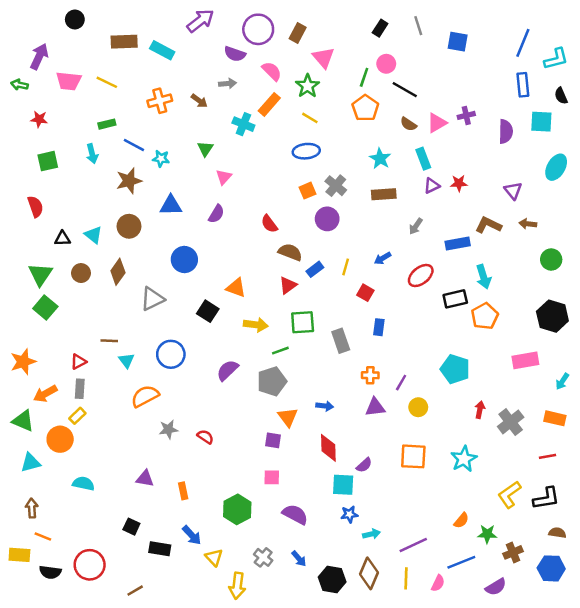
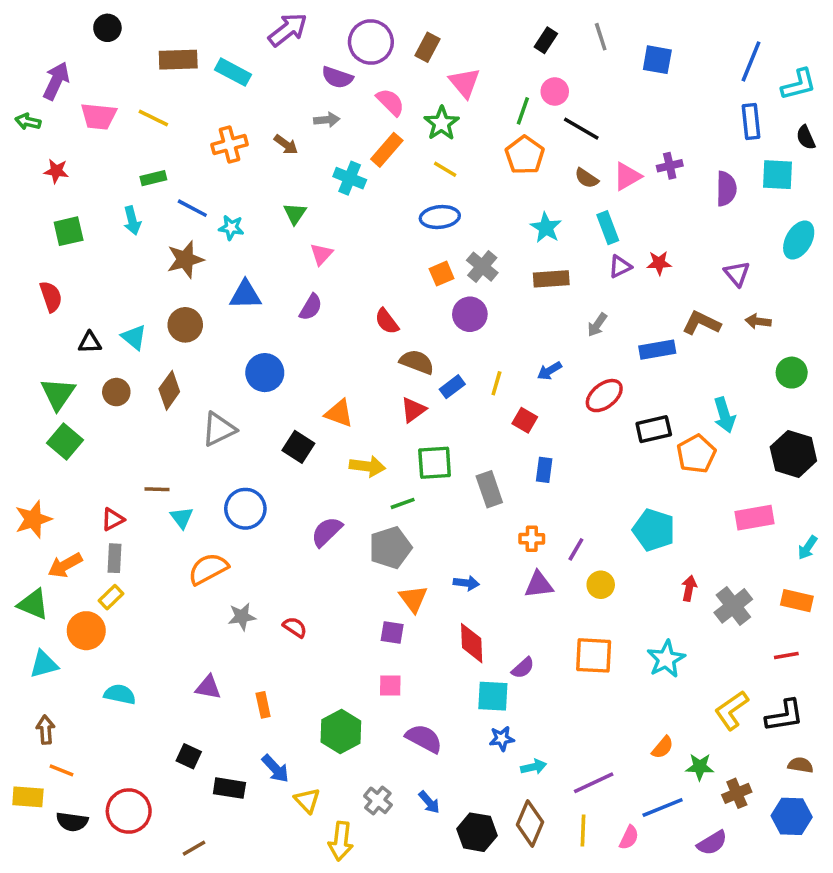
cyan arrow: (483, 277) -> (724, 415), moved

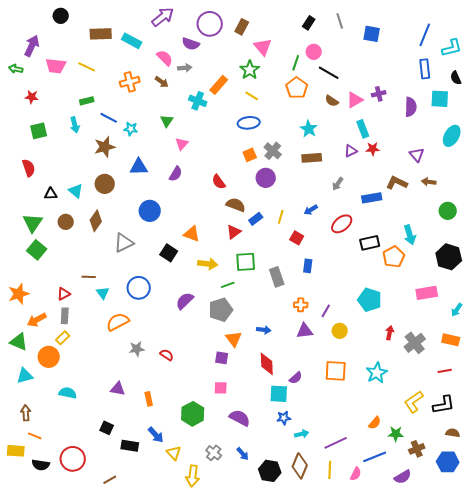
pink semicircle: (390, 102) -> (165, 58), moved
cyan rectangle: (608, 228) -> (363, 129), moved

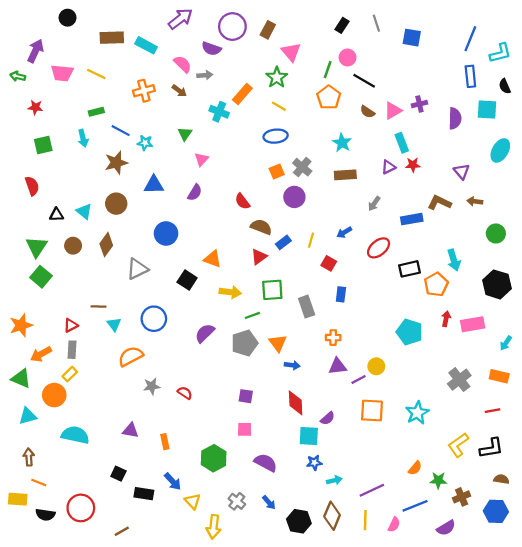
purple line: (326, 311) -> (359, 380), moved, turned 32
red arrow: (390, 333) -> (446, 319), moved
orange triangle: (234, 339) -> (278, 343), moved
cyan semicircle: (68, 393) -> (75, 435), size x1.4

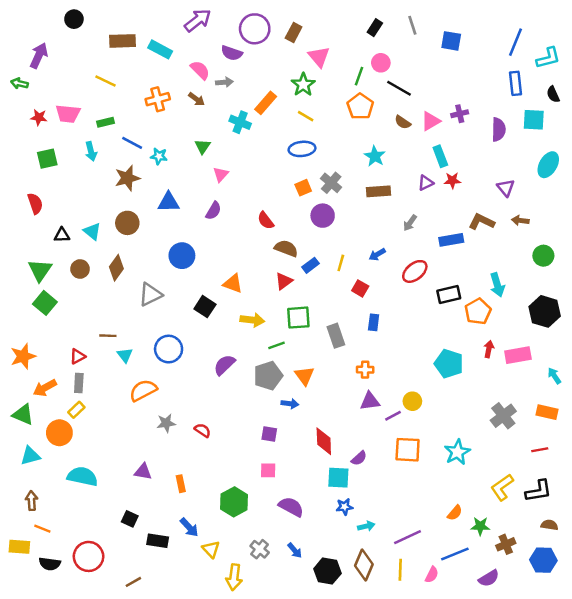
pink trapezoid: (62, 73) -> (68, 114), moved
cyan arrow: (506, 343) -> (554, 376), turned 112
blue arrow: (292, 365) -> (290, 404), moved

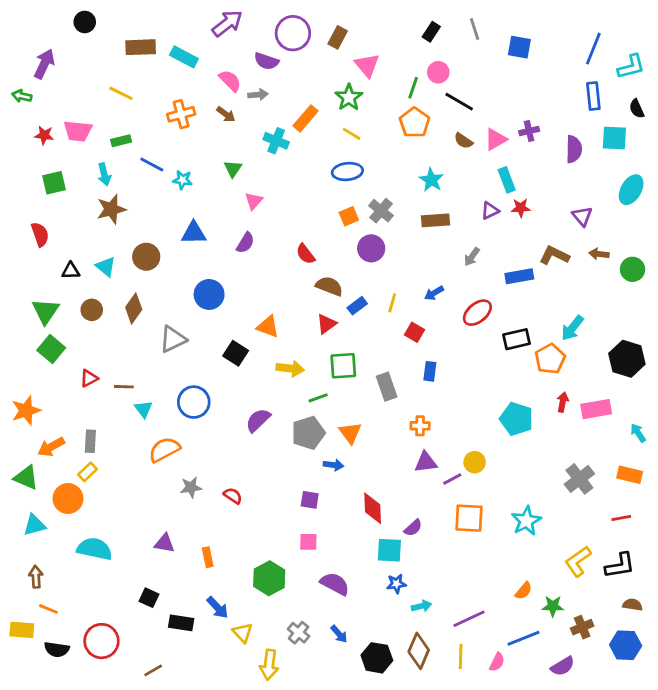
brown star: (127, 178) -> (111, 209), moved
green circle: (543, 256) -> (633, 269), moved
cyan arrow: (497, 285) -> (572, 328), turned 55
red triangle: (78, 356) -> (89, 378), moved

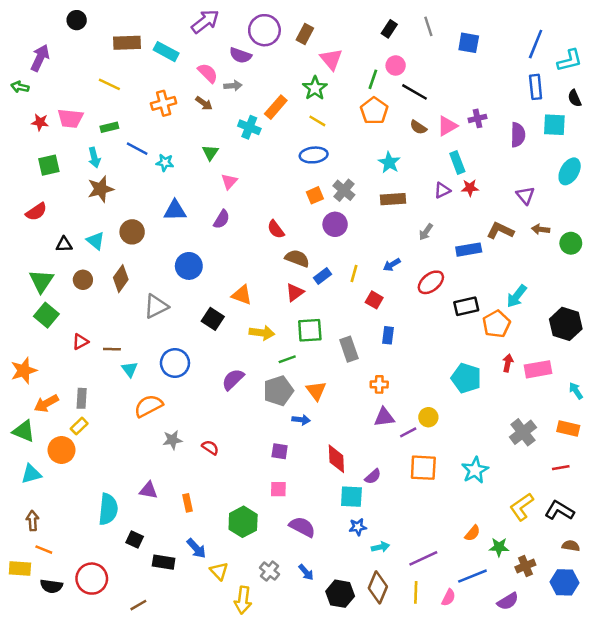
red semicircle: (40, 234) -> (36, 212), turned 75
cyan semicircle: (95, 549) -> (108, 509), moved, turned 84
black L-shape: (620, 566) -> (559, 511), turned -140

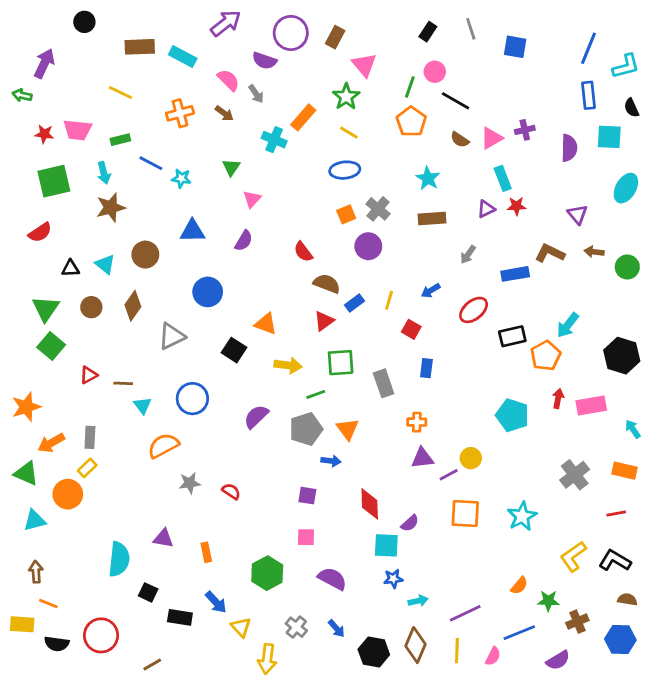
gray arrow: (233, 86) -> (256, 94), turned 60
green square: (49, 165) -> (54, 181), size x1.4

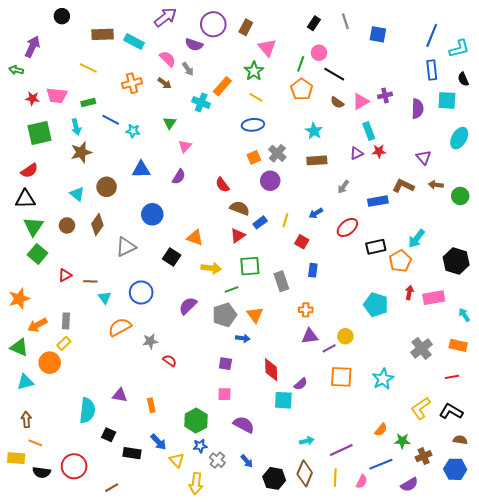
black triangle: (71, 268) -> (25, 199), moved, size x1.5
gray star: (190, 483) -> (150, 341), moved
blue star: (393, 579) -> (200, 446), moved

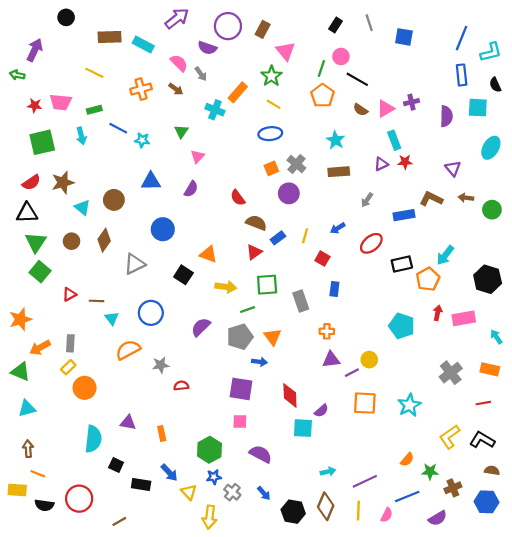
brown star: (81, 152) -> (63, 183), moved
red semicircle: (170, 361) -> (181, 386), turned -40
orange circle: (50, 363) -> (85, 388), moved
purple square: (225, 364) -> (241, 389), size x1.6

